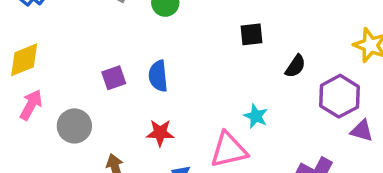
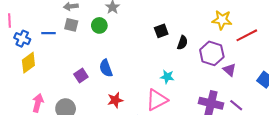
black square: (252, 34) -> (161, 31), moved
yellow diamond: (24, 60) -> (28, 63), moved
purple triangle: (362, 131) -> (229, 70), turned 40

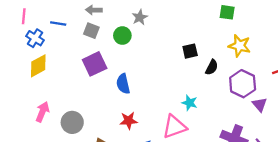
yellow star: (222, 20) -> (239, 46), moved
blue line: (48, 33) -> (58, 23), moved
purple square: (81, 76) -> (95, 64), moved, size x1.5

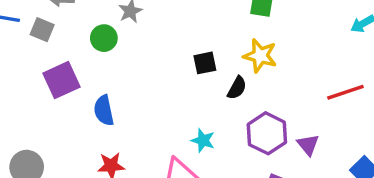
gray square: (91, 31) -> (42, 30), moved
yellow star: (239, 46) -> (260, 56), moved
purple hexagon: (243, 84) -> (267, 133), moved

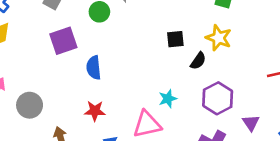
cyan star: (203, 140) -> (168, 99), turned 30
purple triangle: (308, 145) -> (251, 123), moved

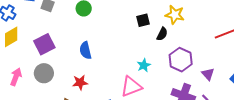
purple square: (63, 41) -> (44, 44), moved
gray circle: (30, 105) -> (44, 73), moved
red star: (95, 111) -> (80, 83), moved

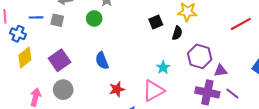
purple triangle: (208, 74) -> (220, 71), moved, turned -48
red star: (80, 83) -> (117, 89), moved

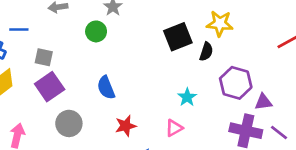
gray square: (57, 20) -> (44, 57), moved
black square: (156, 22) -> (178, 37), size x1.5
gray circle: (63, 90) -> (69, 123), moved
pink triangle: (153, 91) -> (174, 128), size x0.6

